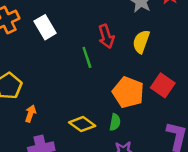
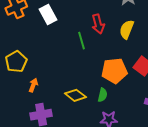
orange pentagon: (128, 92) -> (114, 71), turned -30

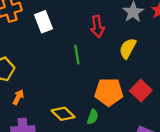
red arrow: (98, 24) -> (97, 27), moved

